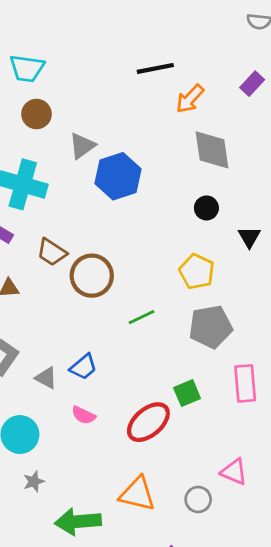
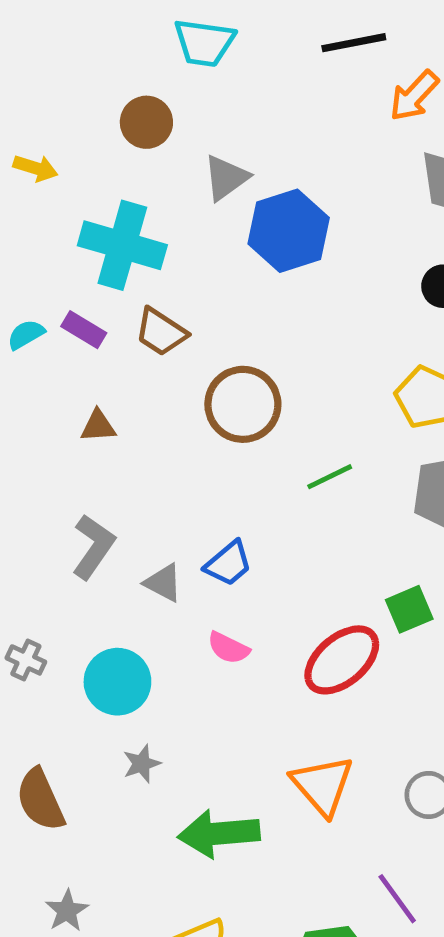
cyan trapezoid: (27, 68) -> (204, 43), moved
brown trapezoid: (52, 252) -> (161, 332), moved
orange triangle: (137, 494) -> (322, 785), turned 36

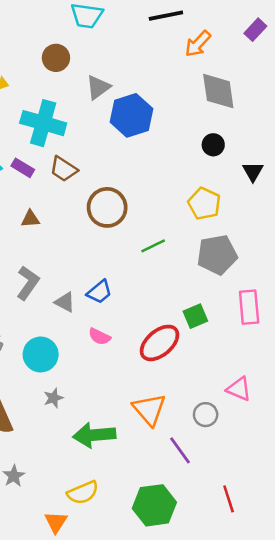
purple line: (397, 899) -> (180, 450), moved

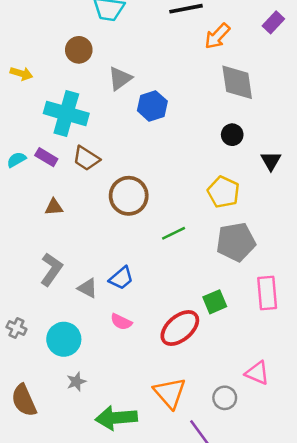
blue hexagon: (131, 115) -> (152, 106), size x0.7

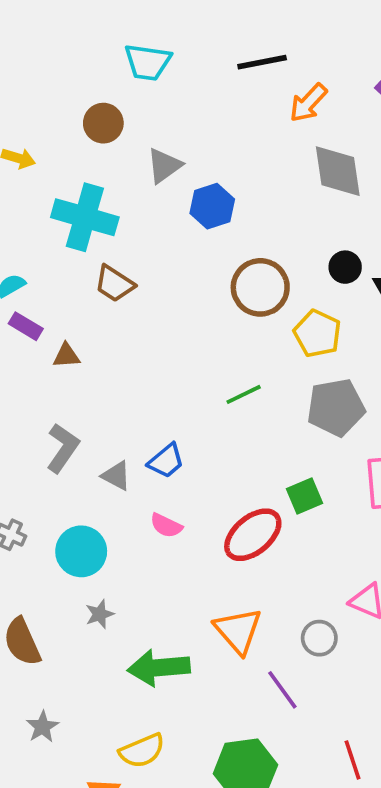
black circle: (232, 135) -> (345, 267), moved
purple rectangle: (46, 157) -> (26, 326), moved
brown circle: (129, 196) -> (260, 287), moved

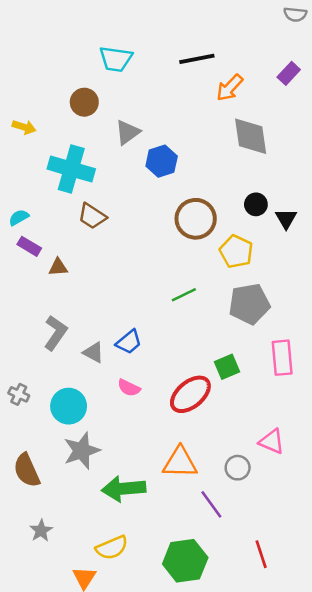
gray star: (100, 614) -> (82, 451), size x1.8
orange triangle: (238, 631) -> (180, 462), turned -48

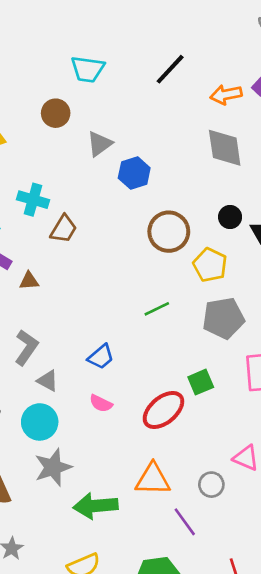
black line: (197, 59) -> (170, 69), turned -36
orange arrow: (230, 88) -> (226, 95), moved, turned 36
cyan cross: (71, 169) -> (33, 200), moved, size x0.7
brown trapezoid: (92, 216) -> (64, 229), turned -92
gray triangle: (93, 352) -> (48, 381), moved

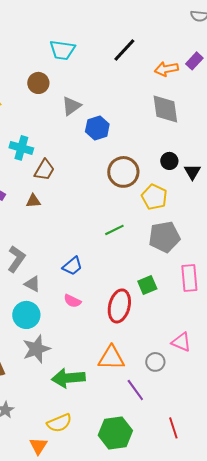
brown triangle: (29, 281) -> (33, 201), moved
red ellipse: (163, 410) -> (119, 306), turned -36

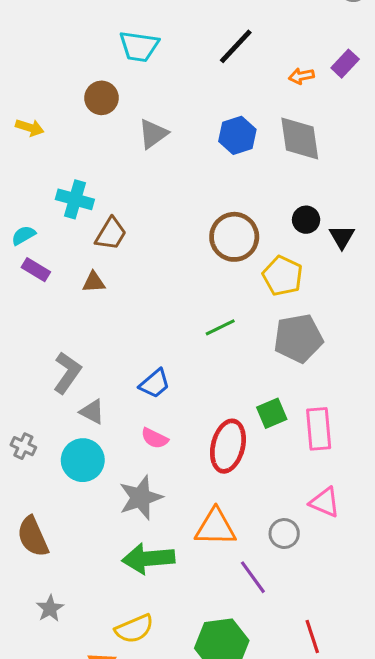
orange arrow: (166, 69) -> (301, 76), size x0.7
blue hexagon: (97, 128) -> (237, 135), moved
pink rectangle: (189, 278) -> (319, 429), moved
gray star: (36, 349) -> (141, 498), moved

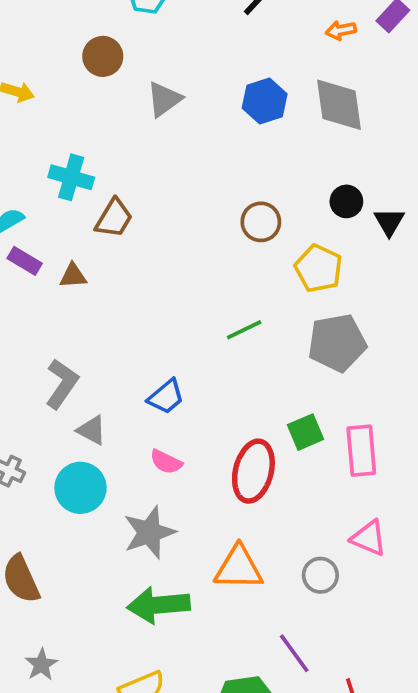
brown circle: (234, 237) -> (261, 222), size x0.7
brown triangle: (94, 282) -> (73, 276), moved
purple line: (253, 577) -> (294, 653), moved

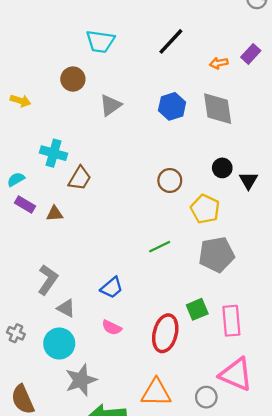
gray star: (149, 532) -> (81, 380), moved
pink triangle: (369, 538) -> (236, 374), size x1.5

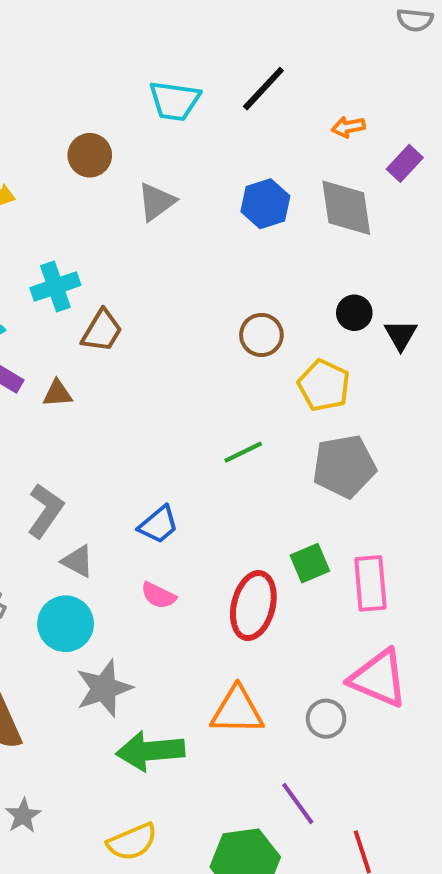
cyan trapezoid: (100, 41) -> (175, 101), moved
purple rectangle: (251, 54) -> (405, 163), moved
cyan cross: (54, 153) -> (55, 286), turned -35

